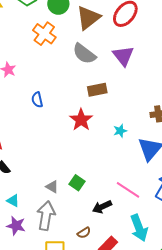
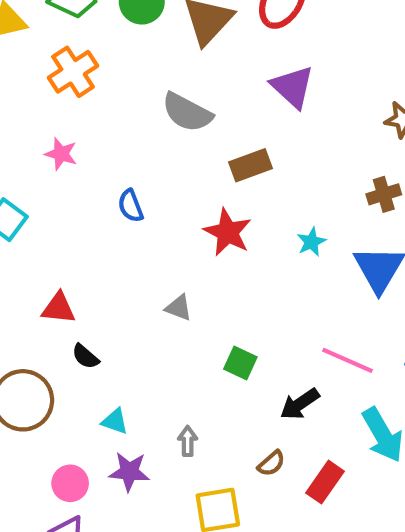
orange cross: (44, 34) -> (73, 72), moved, turned 30
gray semicircle: (84, 54) -> (187, 112), moved
gray triangle: (52, 187) -> (179, 308), moved
gray arrow: (46, 216) -> (188, 441), size x0.5

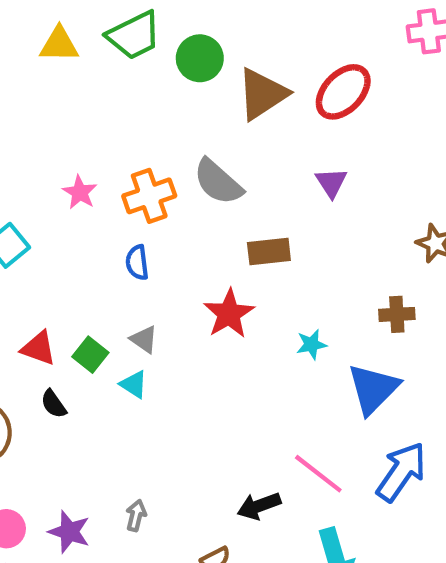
orange cross: (73, 72) -> (149, 196), moved
purple triangle: (293, 87) -> (331, 183), size x0.7
gray triangle: (179, 308) -> (144, 339), moved
green square: (240, 363) -> (90, 355), moved
cyan triangle: (115, 421) -> (134, 384), moved

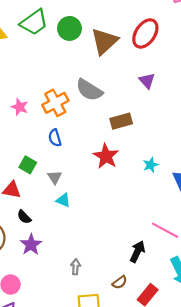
gray triangle: (144, 339) -> (55, 177), moved, turned 32
green square: (90, 355) -> (28, 165), moved
black arrow: (259, 506) -> (137, 252), turned 145
purple star: (69, 532) -> (31, 245), moved, turned 30

